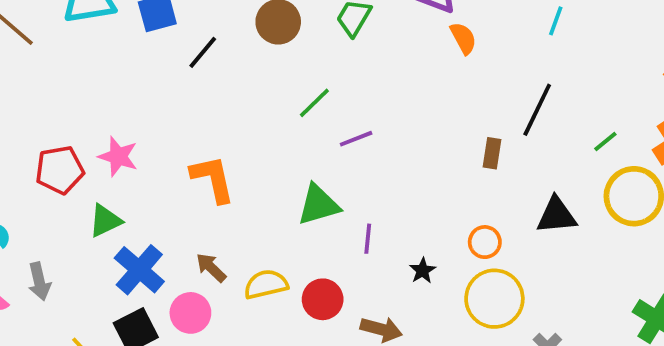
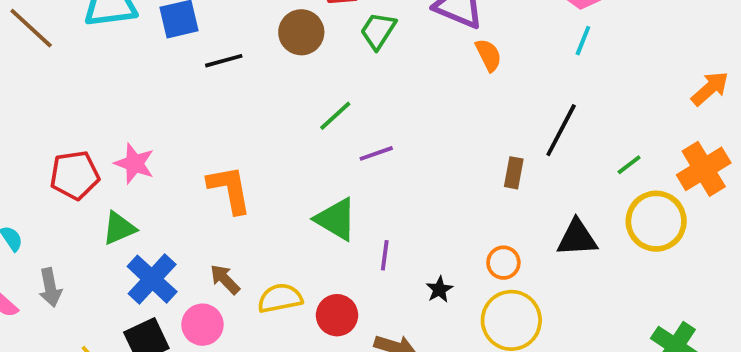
black line: (203, 52) -> (224, 61), turned 33
green triangle: (318, 205) -> (336, 219), turned 45

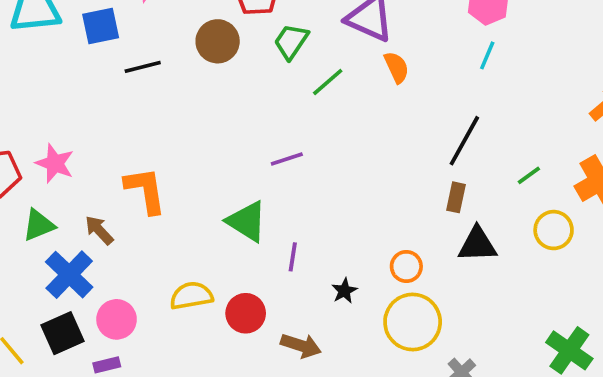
green line: (335, 116) -> (328, 82), moved
brown rectangle: (514, 173) -> (456, 197), moved
yellow circle: (656, 221) -> (554, 230), size x0.7
brown arrow: (225, 279) -> (99, 230), moved

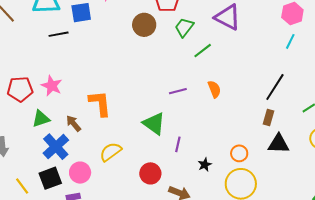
black line: (143, 67) -> (59, 34), moved
orange semicircle: (397, 67) -> (214, 89), moved
yellow semicircle: (191, 296) -> (111, 152), moved, turned -30

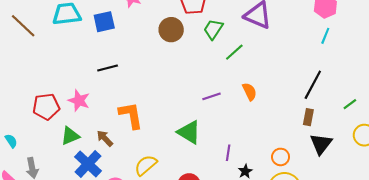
black line: (59, 34) -> (108, 68), moved
purple line: (178, 144) -> (228, 153), moved
black triangle: (279, 144) -> (321, 144), turned -50

